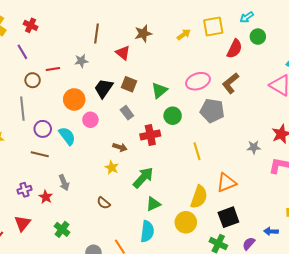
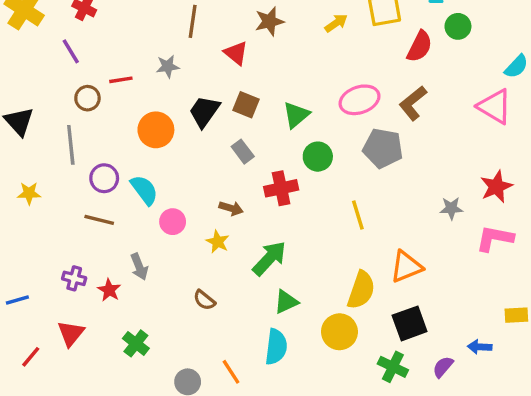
pink circle: (90, 120) -> (173, 222), moved
purple cross: (24, 190) -> (74, 278), turned 32

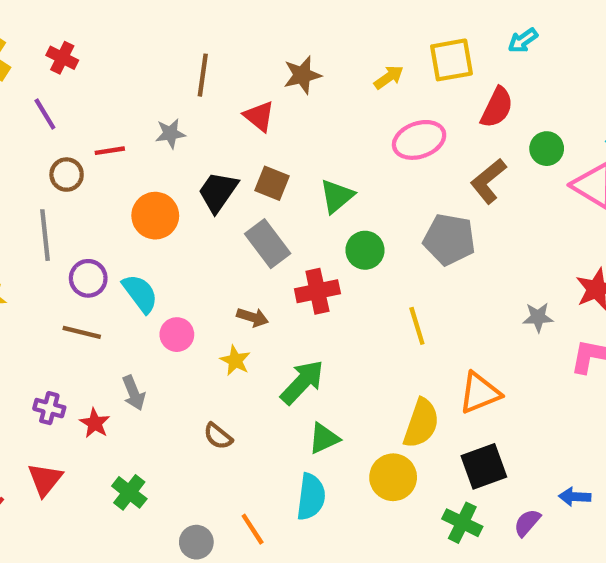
green circle: (458, 26) -> (547, 149), moved
pink ellipse: (360, 100) -> (419, 140), moved
gray rectangle: (243, 152) -> (268, 244), size x1.5

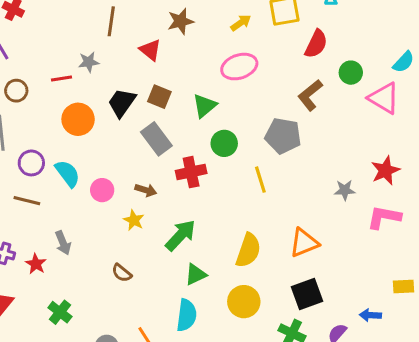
pink ellipse: (419, 140) -> (239, 67), moved
red line: (110, 151) -> (61, 79), moved
yellow line: (417, 326) -> (260, 180), moved
pink circle: (177, 335) -> (102, 190), moved
yellow semicircle: (421, 423) -> (248, 250), moved

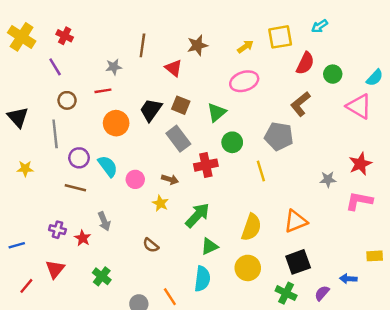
gray star: (89, 62) -> (114, 67), moved
green circle: (351, 73) -> (333, 74), moved

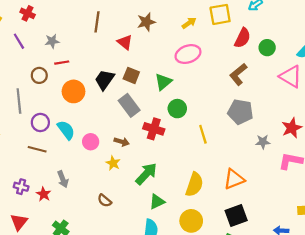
gray star: (114, 67) -> (52, 41), moved
brown circle: (67, 100) -> (39, 75), moved
gray pentagon: (279, 136) -> (240, 112), moved
red cross: (206, 165) -> (154, 129), turned 30

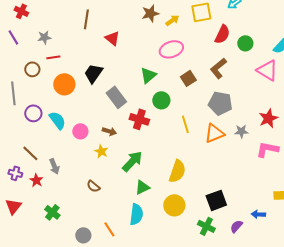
brown star: (146, 22) -> (150, 13), moved
brown square: (131, 75) -> (188, 78), moved, turned 35
brown line: (37, 149) -> (30, 153), moved, turned 30
orange triangle: (234, 179) -> (214, 133), moved

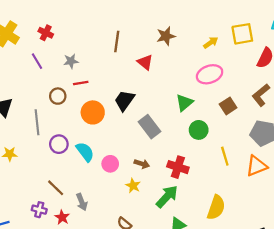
brown star: (150, 13) -> (166, 36), moved
red cross: (139, 119) -> (178, 167), moved

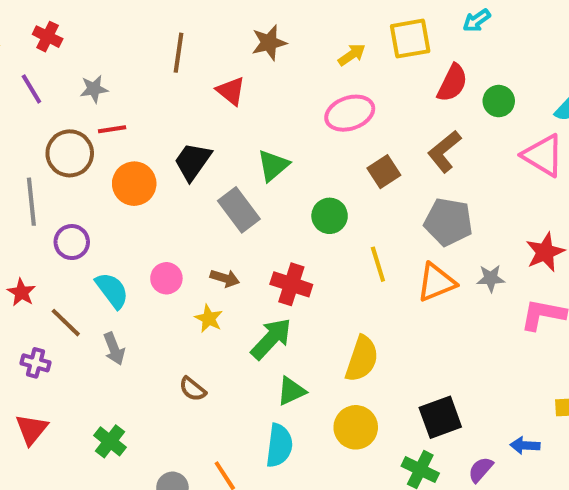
brown circle: (58, 96) -> (70, 153), size x1.5
green triangle: (184, 103) -> (273, 165), moved
cyan semicircle: (85, 152) -> (112, 290), moved
red star: (62, 217) -> (21, 292), moved

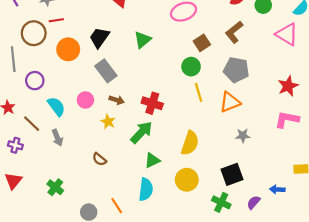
gray rectangle: (239, 210) -> (106, 71), moved
green circle: (330, 216) -> (191, 67), moved
gray star: (491, 278) -> (243, 136), moved

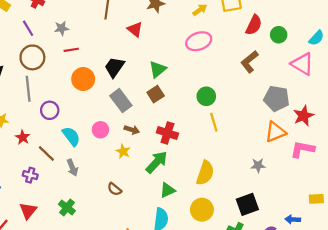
brown circle: (34, 33) -> (32, 57), moved
brown square: (202, 43) -> (156, 94), moved
gray pentagon: (236, 70) -> (276, 98), moved
orange triangle: (230, 102) -> (275, 132), moved
green cross: (55, 187) -> (67, 208), moved

